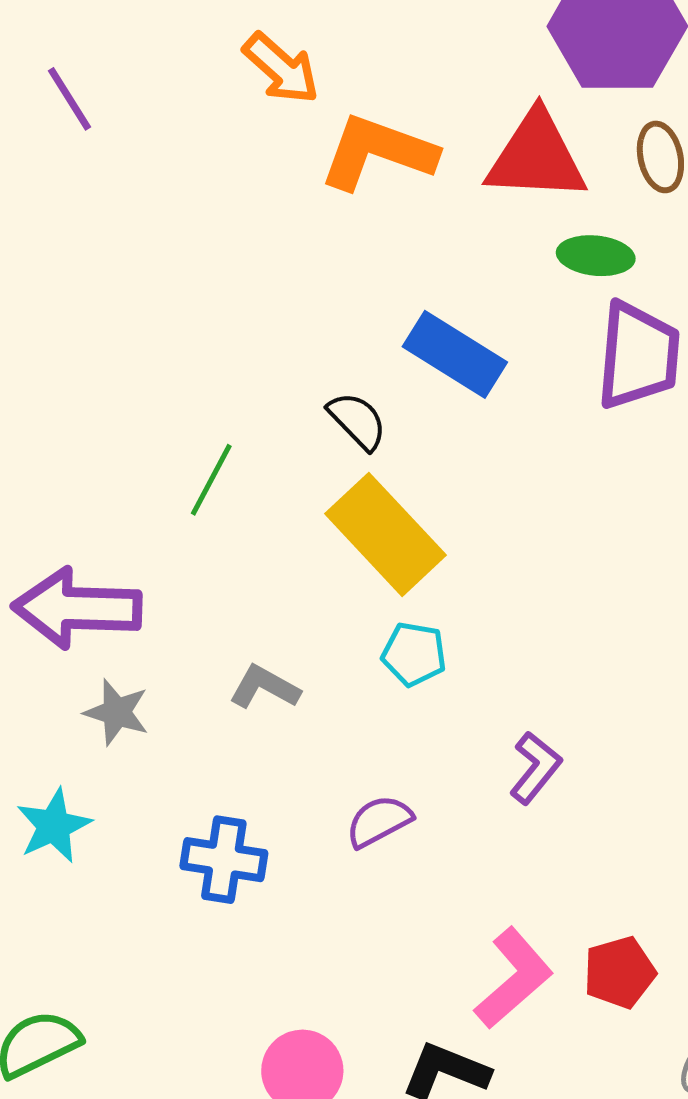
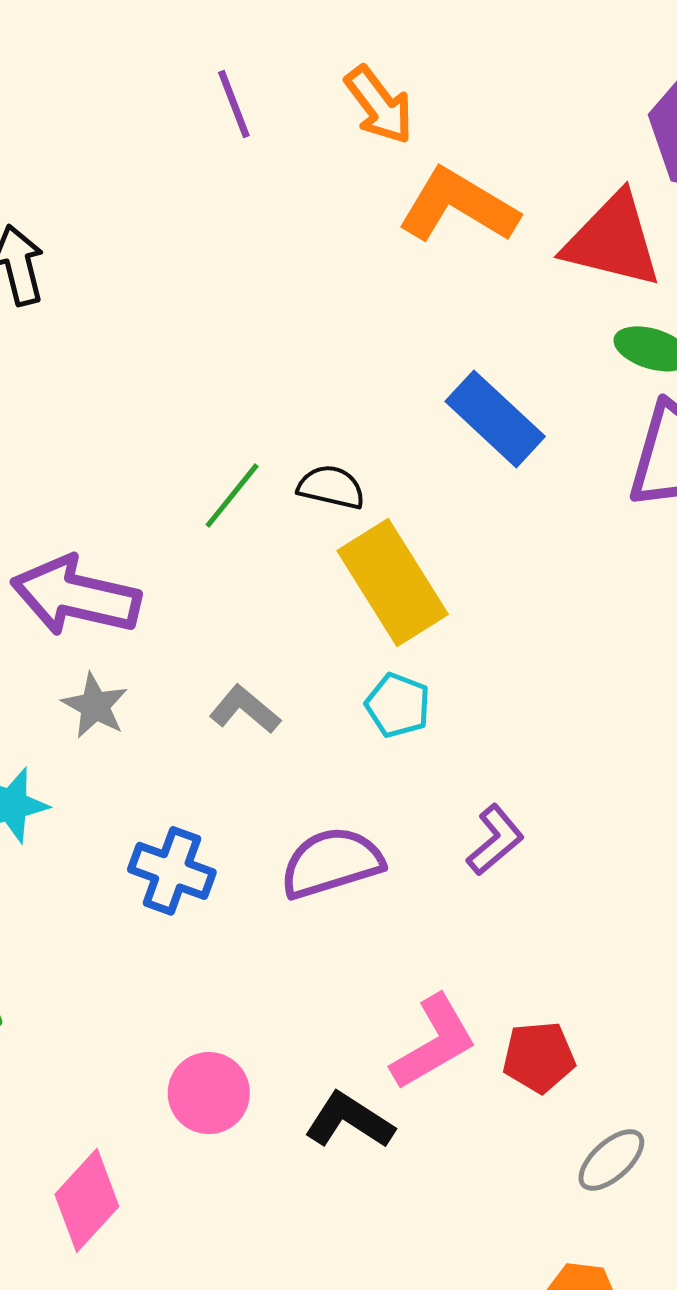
purple line: (69, 99) -> (234, 104), moved
black semicircle: (357, 421) -> (331, 487), moved, turned -44
purple semicircle: (379, 821) -> (332, 863), size x1.5

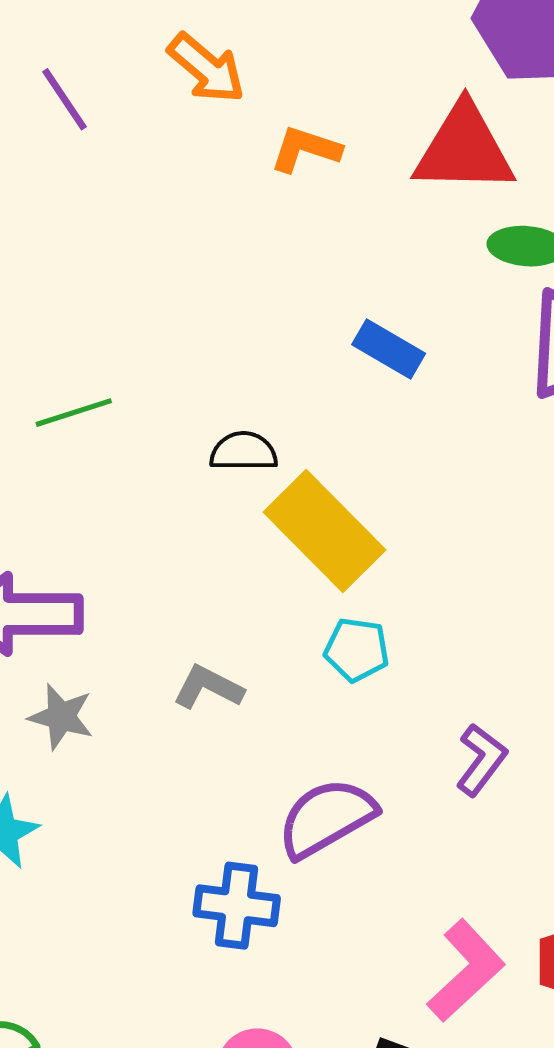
orange L-shape: (458, 206) -> (306, 149), size x0.6
blue rectangle: (495, 419) -> (389, 349), size x0.7
green line: (232, 496) -> (74, 413), moved, turned 46
blue cross: (172, 871) -> (237, 906), moved

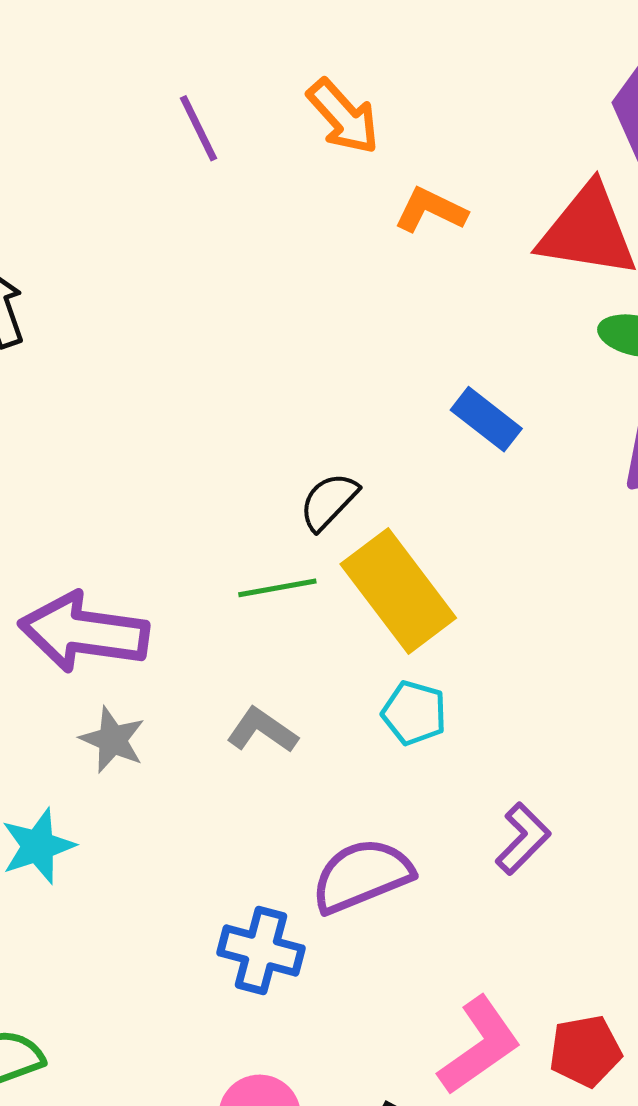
green line: (74, 413) -> (277, 588), moved
black semicircle: (244, 451) -> (329, 501), turned -54

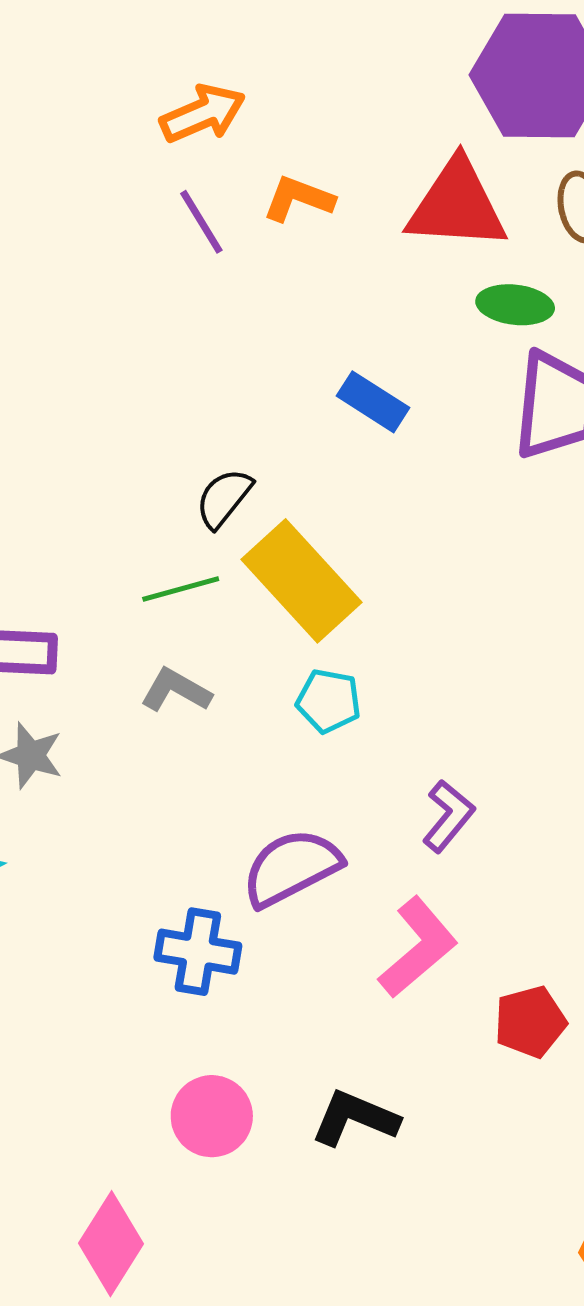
orange arrow: (343, 117) -> (203, 114), turned -66
purple line: (199, 128) -> (201, 222), moved
gray L-shape: (262, 730) -> (176, 690), moved
pink L-shape: (479, 1046) -> (418, 947), moved

